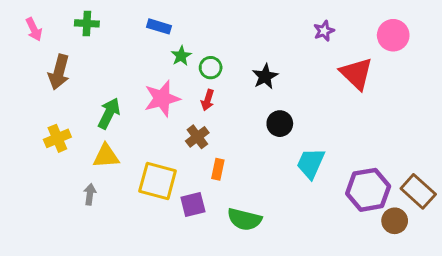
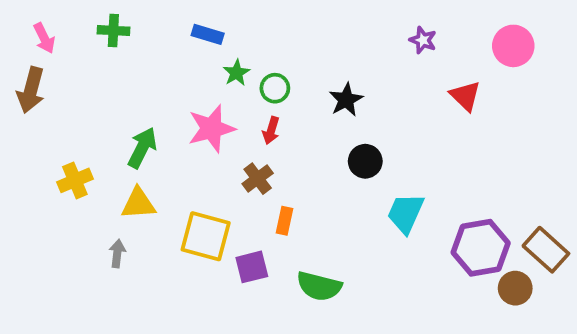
purple star: (324, 31) -> (423, 40), turned -30
brown arrow: (59, 72) -> (31, 90), moved
red triangle: (356, 74) -> (465, 96), size x0.7

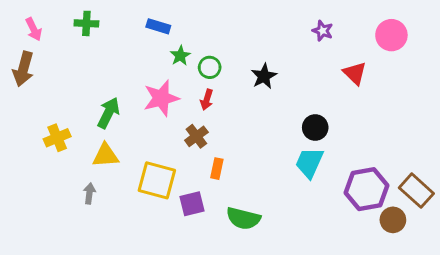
black circle: (365, 161) -> (315, 128), moved

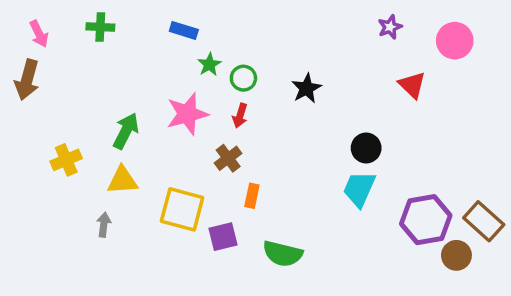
purple star: (323, 31) -> (390, 27), moved, turned 30

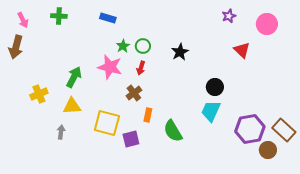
green star: (209, 64) -> (123, 46), moved
pink star: (187, 114) -> (110, 67), turned 30
green semicircle: (283, 254) -> (173, 131), moved, turned 45

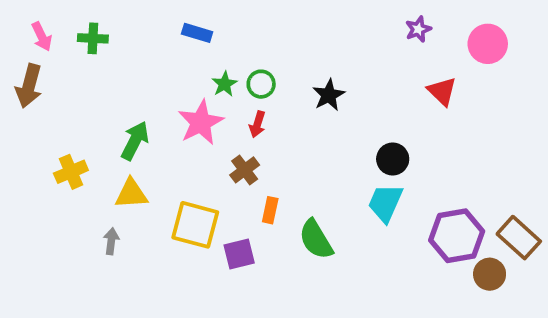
green cross: (59, 16) -> (93, 38), moved
pink star: (110, 67) -> (201, 122), turned 30

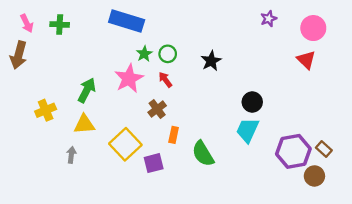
blue rectangle: (197, 33) -> (127, 21), size x1.8
red triangle: (442, 91) -> (306, 60), moved
red arrow: (257, 124) -> (165, 80), turned 126
yellow square: (195, 225) -> (125, 144), turned 32
brown rectangle: (519, 238) -> (324, 149), moved, size x0.6

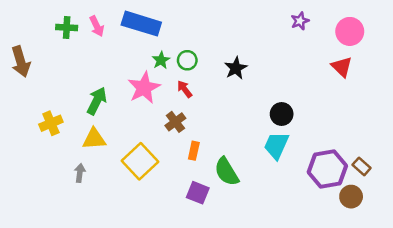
pink arrow: (27, 23) -> (97, 26), moved
brown arrow: (19, 55) -> (21, 62), turned -32
purple square: (154, 163) -> (198, 193), moved, turned 36

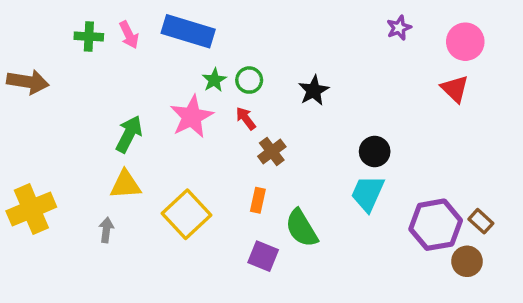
brown arrow: (21, 62) -> (28, 82), turned -64
brown cross: (175, 122) -> (272, 152), moved
yellow cross: (51, 123) -> (31, 209), moved, size x1.5

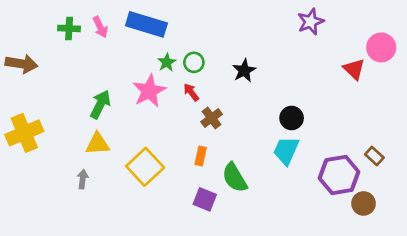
purple star: (399, 28) -> (311, 22), size x1.4
pink circle: (465, 42) -> (381, 47), moved
yellow cross: (31, 209) -> (24, 133), moved
brown rectangle: (481, 221) -> (374, 156), moved

